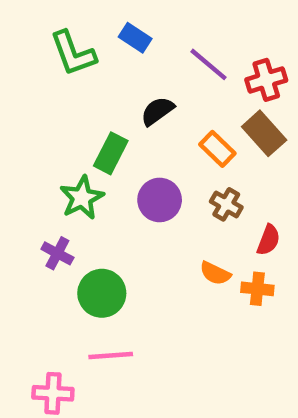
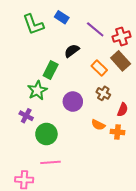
purple circle: (160, 200) -> (73, 102), moved

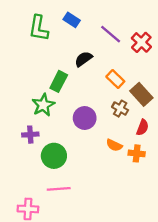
green L-shape: (33, 24) -> (39, 28), turned 30
red cross: (122, 37) -> (141, 42), turned -30
brown rectangle: (121, 61) -> (141, 94), moved
purple cross: (26, 116) -> (30, 135), turned -32

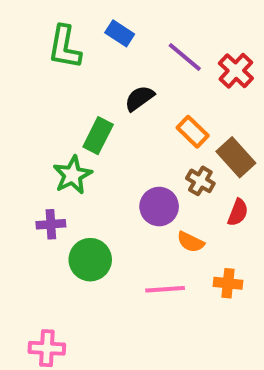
purple circle: (85, 118) -> (159, 207), moved
orange cross: (137, 153) -> (228, 283), moved
pink line: (59, 189) -> (165, 289), moved

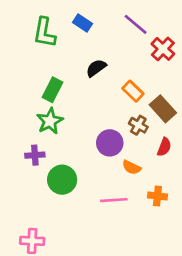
purple line: (185, 57) -> (136, 24), moved
green rectangle: (98, 136) -> (53, 90), moved

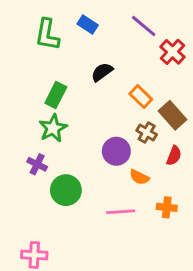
purple cross: (35, 155) -> (37, 164), turned 30

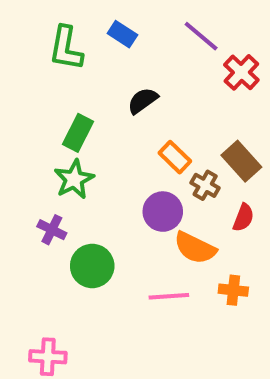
orange rectangle: (141, 97) -> (175, 157), moved
orange semicircle: (139, 177) -> (195, 248), size x1.5

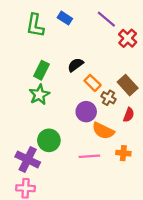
black semicircle: (143, 101) -> (76, 65), moved
purple cross: (52, 230) -> (28, 159), moved, size x1.6

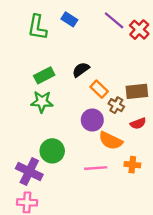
red cross: (128, 38) -> (139, 30), moved
green rectangle: (41, 70) -> (44, 75), turned 36
brown rectangle: (128, 85) -> (137, 91), turned -54
green star: (39, 95) -> (42, 102), turned 30
red semicircle: (129, 115) -> (138, 123), turned 48

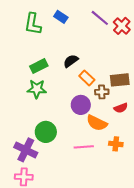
brown cross: (116, 105) -> (102, 92), turned -32

